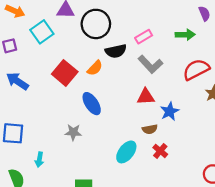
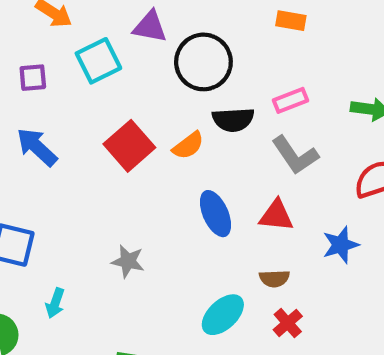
blue ellipse: (92, 104) -> (216, 214), moved
blue star: (170, 111) -> (341, 245), moved

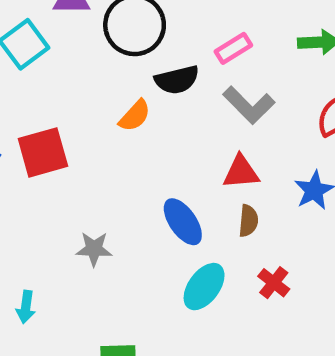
red square: (129, 146) -> (43, 152), moved, turned 36
blue ellipse: (216, 214) -> (183, 222), moved
brown semicircle: (274, 278) -> (248, 221), moved, turned -72

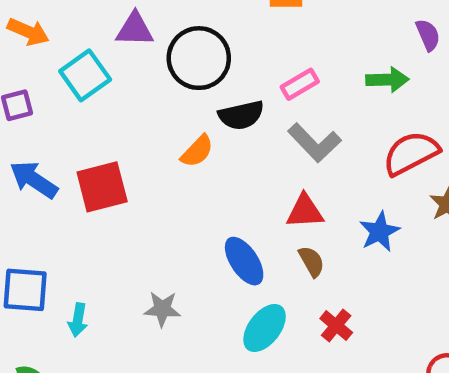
brown semicircle: (248, 221) -> (311, 261), turned -36
gray star: (94, 249) -> (162, 309), moved
cyan arrow: (26, 307) -> (78, 320), moved

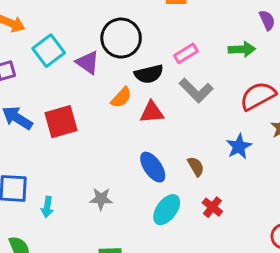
purple triangle: (135, 29) -> (88, 62), moved, turned 35
red triangle: (305, 211) -> (152, 112), moved

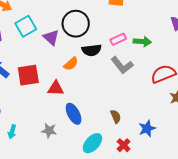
green arrow: (242, 49) -> (142, 42), moved
red triangle: (152, 112) -> (56, 88), moved
blue star: (239, 146) -> (147, 128), moved
blue ellipse: (153, 167) -> (74, 114), moved

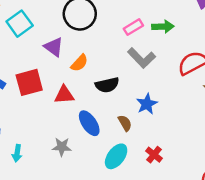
purple triangle: (51, 37) -> (54, 47), moved
black semicircle: (92, 50) -> (107, 85), moved
brown semicircle: (116, 116) -> (125, 123), moved
blue star: (147, 128) -> (147, 104), moved

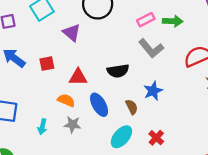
orange semicircle: (79, 63) -> (66, 100), moved, turned -114
red square: (29, 82) -> (47, 64), size x0.6
cyan arrow: (17, 153) -> (42, 127), moved

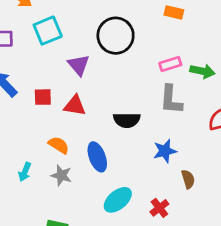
gray L-shape: (151, 48) -> (171, 100), turned 35
red triangle: (78, 77) -> (75, 106), moved
brown semicircle: (132, 107) -> (188, 179), moved

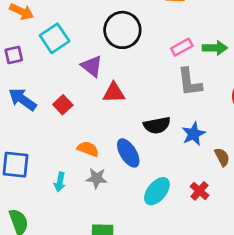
red square: (43, 97) -> (63, 105), turned -30
red triangle: (75, 106) -> (114, 93), moved
black semicircle: (127, 120) -> (157, 125), moved

